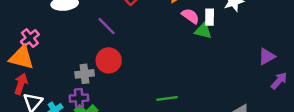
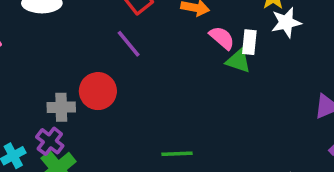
purple line: (107, 26) -> (129, 44), moved
purple cross: (79, 98) -> (50, 141), turned 36

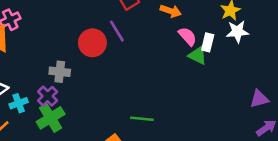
red circle: (98, 91) -> (92, 43), moved

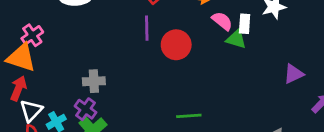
purple line: (117, 31) -> (147, 28), turned 40
red circle: (92, 43) -> (176, 45), moved
purple triangle: (259, 99) -> (294, 74), moved

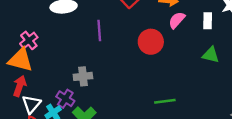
pink semicircle: (222, 21) -> (177, 20), moved, turned -84
purple line: (147, 28) -> (99, 30), moved
green triangle: (236, 39) -> (211, 55), moved
purple cross: (86, 109) -> (65, 99), moved

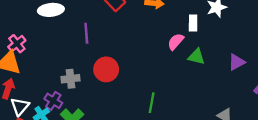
pink semicircle: (177, 20) -> (176, 42), moved
red circle: (151, 42) -> (106, 69), moved
green line: (165, 101) -> (152, 103), turned -72

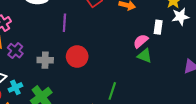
green triangle: (196, 57) -> (145, 56), moved
purple cross: (53, 101) -> (15, 51), moved

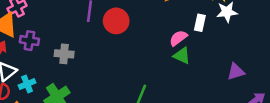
purple cross: (15, 51) -> (29, 41), turned -35
red circle: (77, 56) -> (116, 21), moved

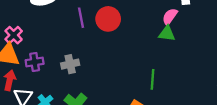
green triangle: (182, 56) -> (167, 34), moved

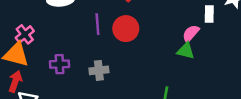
purple cross: (35, 62) -> (59, 64), moved
gray cross: (70, 64) -> (99, 70), moved

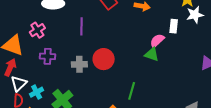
red circle: (126, 29) -> (104, 59), moved
pink cross: (25, 34) -> (37, 30), moved

